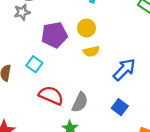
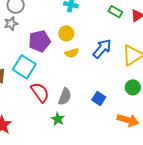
cyan square: (34, 64) -> (24, 67), size x1.6
blue arrow: (124, 70) -> (102, 49), moved
red semicircle: (51, 95) -> (40, 92), turned 35

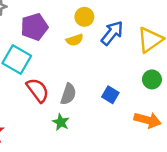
yellow circle: (66, 33) -> (84, 17), moved

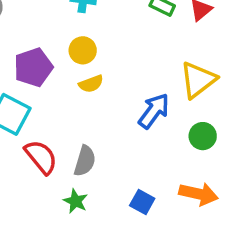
yellow circle: (84, 17) -> (83, 50), moved
blue arrow: (112, 33) -> (154, 111), moved
blue square: (110, 95) -> (142, 202), moved

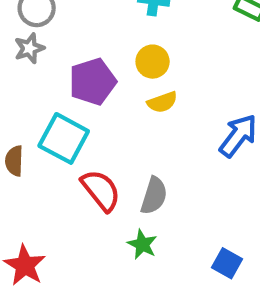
blue square: (142, 202) -> (227, 263), moved

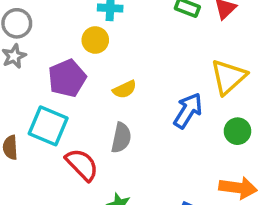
yellow circle: (153, 62) -> (95, 40), moved
gray semicircle: (154, 196) -> (121, 138), moved

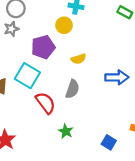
blue arrow: (188, 111) -> (117, 77), turned 50

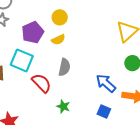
yellow circle: (64, 25) -> (60, 17), moved
yellow semicircle: (79, 59) -> (58, 40), moved
blue arrow: (117, 77) -> (106, 83), moved, turned -130

